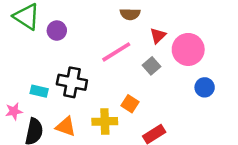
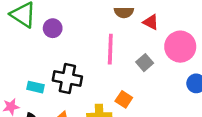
red triangle: (158, 36) -> (151, 22), moved, turned -49
pink line: (116, 52) -> (110, 49), turned -56

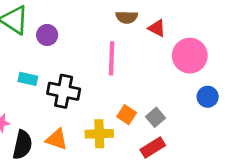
gray square: (145, 63) -> (155, 117), moved
cyan rectangle: (35, 87) -> (28, 79), moved

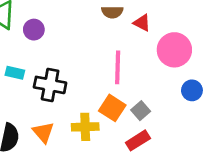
pink line: (112, 58) -> (118, 67), moved
orange square: (127, 115) -> (112, 108), size x1.4
orange triangle: (57, 139) -> (43, 132), turned 30

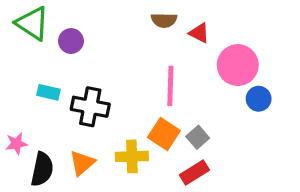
blue circle: (192, 90) -> (259, 99), moved
orange triangle: (43, 132) -> (82, 163), turned 30

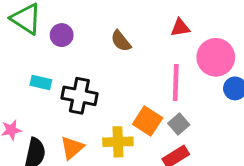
brown semicircle: (164, 20) -> (121, 41), moved, turned 50
red triangle: (199, 33) -> (180, 28), turned -36
pink line: (170, 86) -> (176, 82), moved

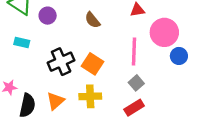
cyan rectangle: (41, 82) -> (22, 43), moved
black cross: (79, 96) -> (61, 62), turned -35
orange square: (148, 121) -> (92, 64), moved

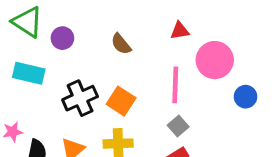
cyan rectangle: (22, 43) -> (29, 73), size x1.5
blue circle: (179, 56) -> (246, 97), moved

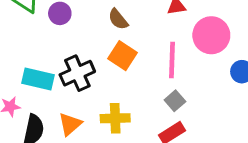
cyan rectangle: (29, 73) -> (38, 79), moved
orange square: (121, 101) -> (122, 56), moved

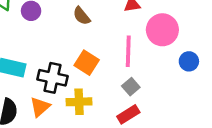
orange square: (122, 56) -> (87, 63), moved
black cross: (77, 73) -> (53, 78), moved, turned 36

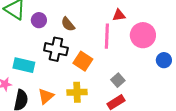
brown semicircle: (82, 16) -> (68, 24), moved
pink line: (128, 51) -> (107, 36), moved
black cross: (53, 78) -> (56, 49), moved

